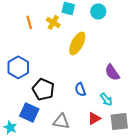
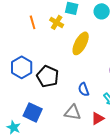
black pentagon: (43, 89) -> (48, 76), moved
gray triangle: (61, 121) -> (73, 112), moved

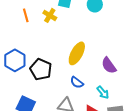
yellow ellipse: (81, 43) -> (77, 53), moved
blue semicircle: (84, 89) -> (77, 82), turned -32

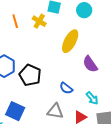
yellow ellipse: (77, 53) -> (70, 41), moved
purple semicircle: (109, 65) -> (90, 64), moved

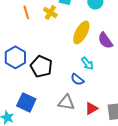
purple semicircle: (90, 64) -> (105, 40), moved
cyan arrow: (92, 98) -> (87, 63), moved

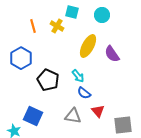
blue hexagon: (15, 57) -> (21, 58), moved
cyan arrow: (87, 63) -> (78, 76), moved
red triangle: (91, 108) -> (98, 111), moved, turned -40

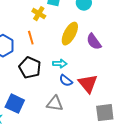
orange line: (33, 26) -> (31, 38), moved
cyan arrow: (78, 76) -> (60, 64), turned -48
red triangle: (98, 111) -> (88, 84), moved, size x1.5

